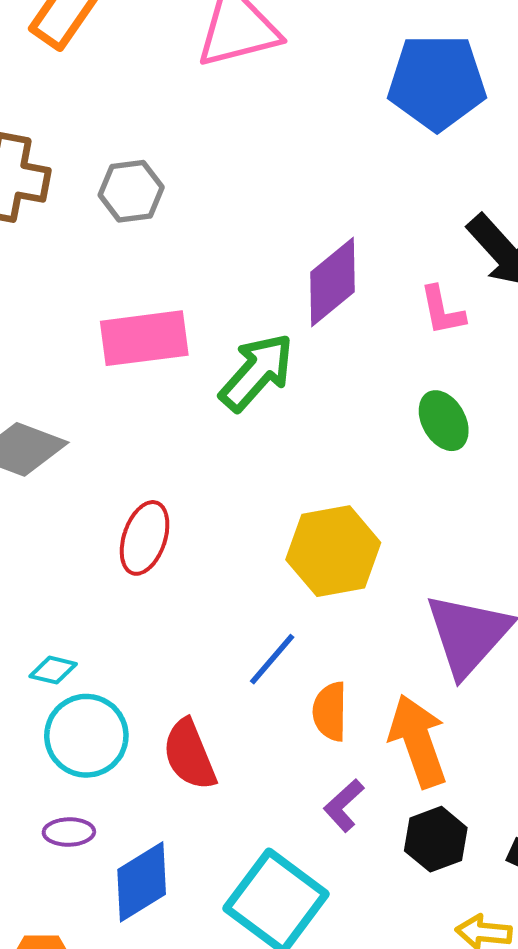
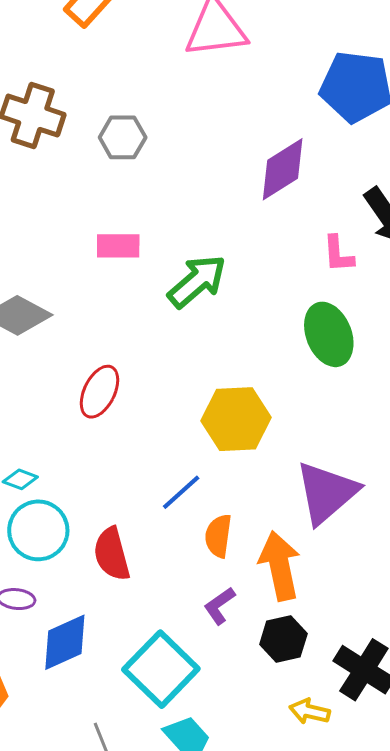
purple diamond: (333, 282) -> (283, 169), moved
pink rectangle: (144, 338) -> (118, 246), size x0.7
green ellipse: (444, 421) -> (329, 334), size x1.4

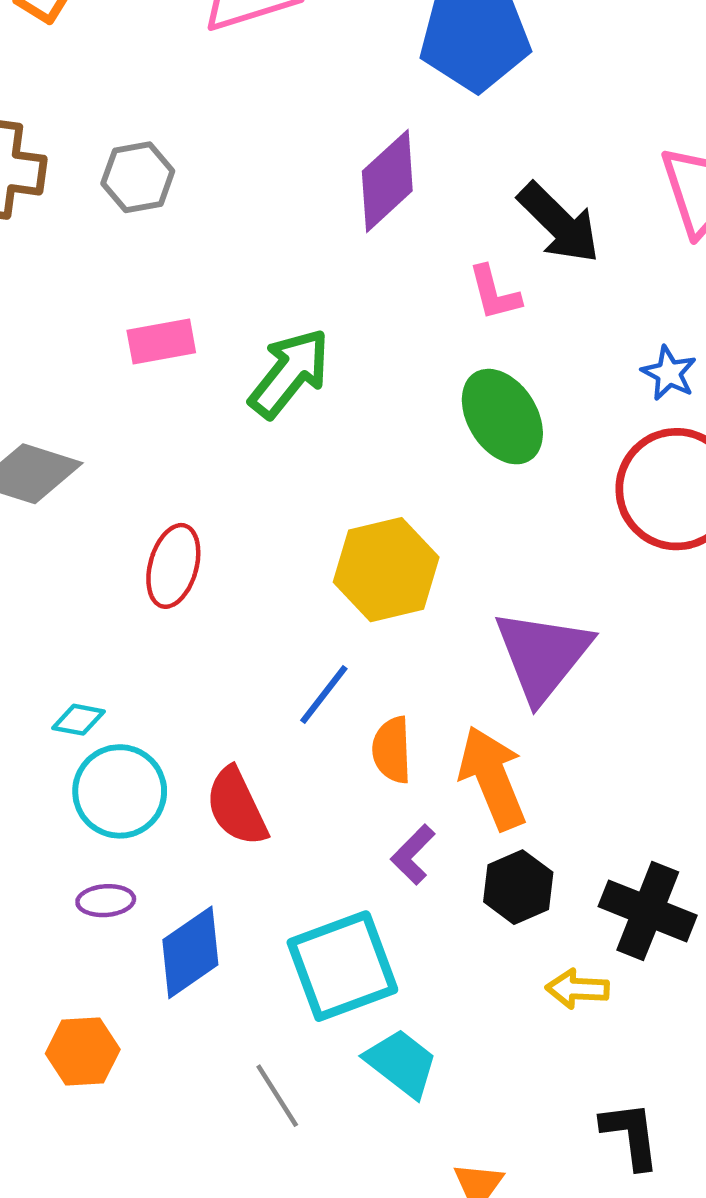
cyan square: (161, 669) -> (342, 966), turned 36

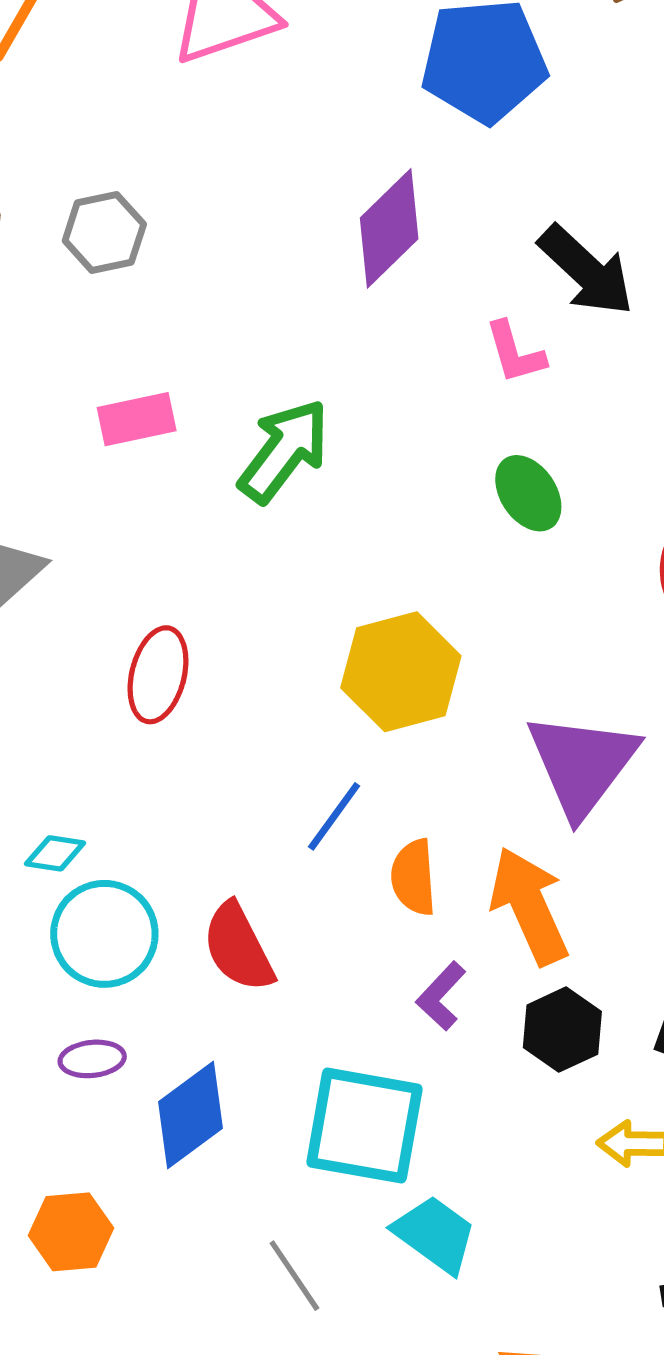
green ellipse: (502, 417) -> (528, 493), size x0.7
cyan square: (342, 966) -> (364, 1126), turned 32

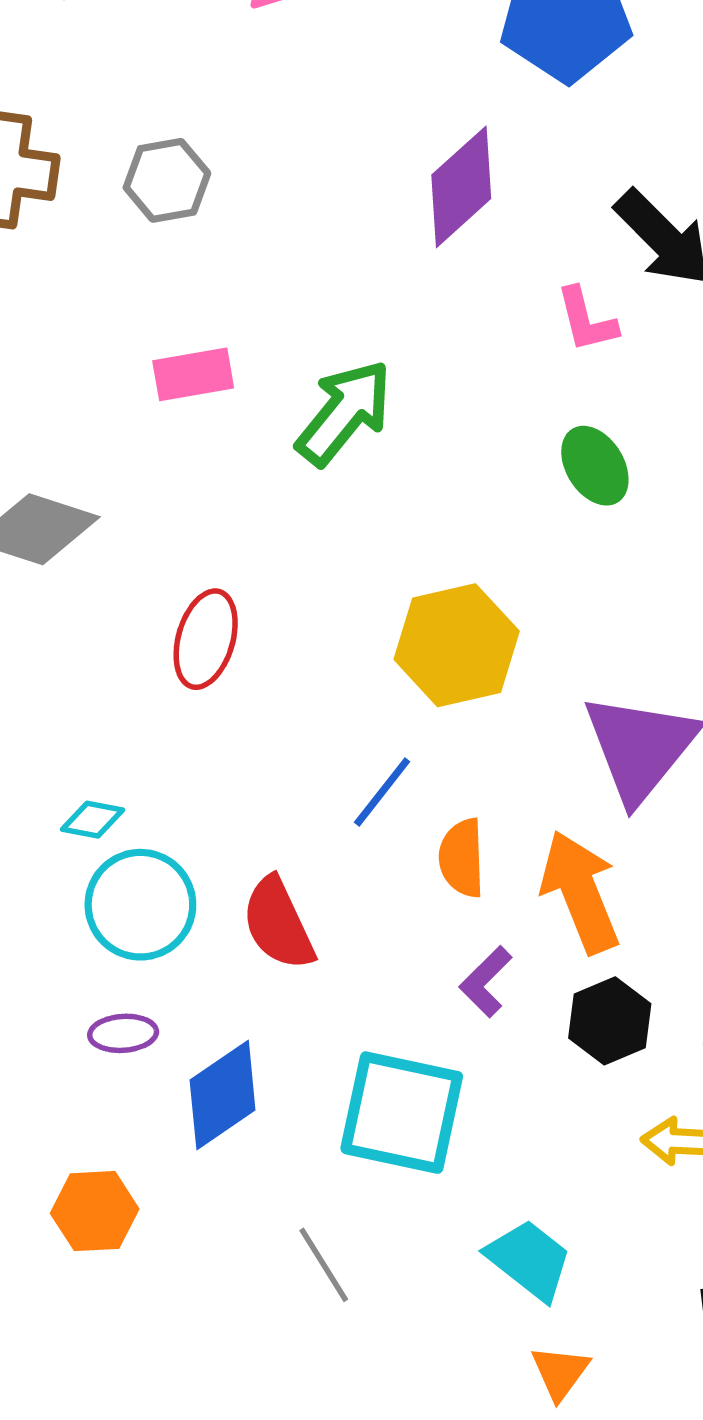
cyan trapezoid: (435, 1234) -> (529, 1260), moved

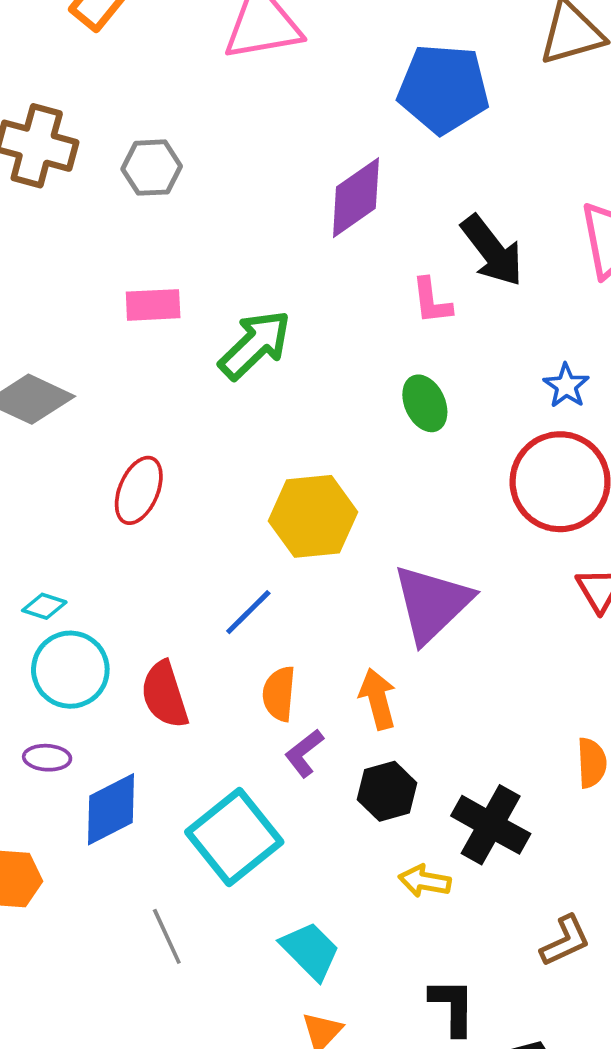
orange semicircle: (462, 858) -> (279, 694), moved
orange arrow: (580, 892) -> (378, 699), size x0.7
cyan square: (402, 1113) -> (234, 837), turned 32

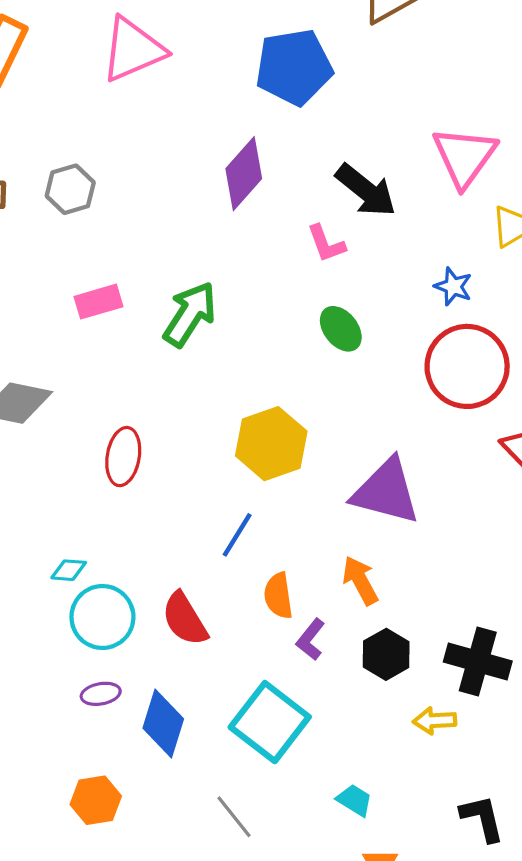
purple triangle: (432, 603) -> (386, 492), turned -48
blue diamond: (111, 809) -> (163, 724), turned -32
cyan trapezoid: (310, 951) -> (355, 800), size x0.7

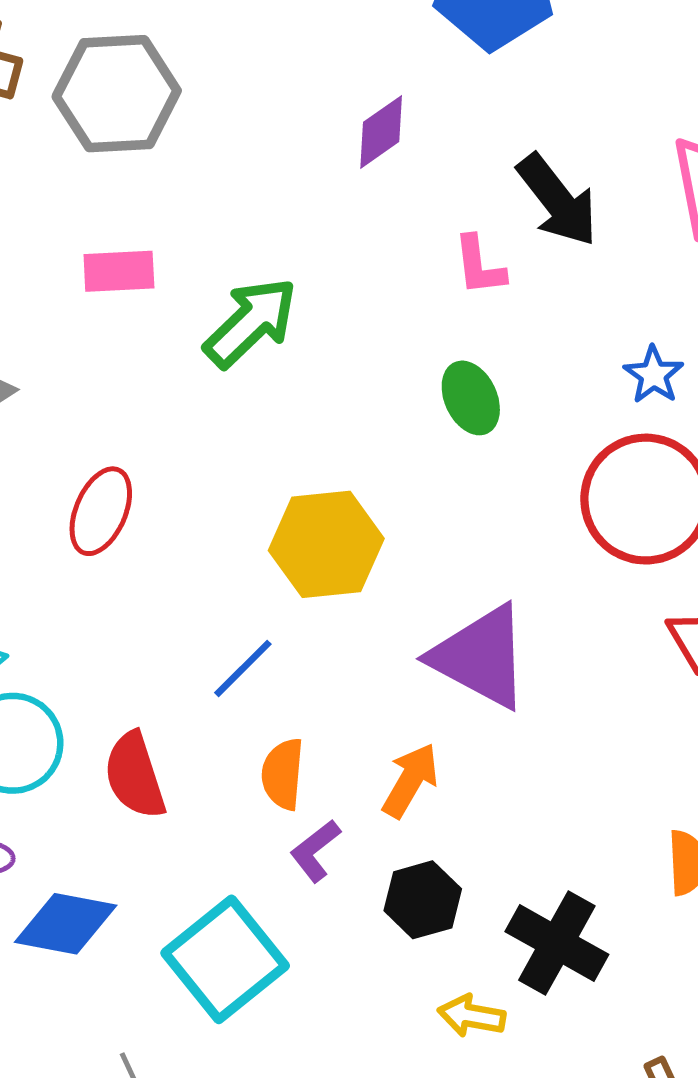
purple diamond: (244, 174) -> (381, 132), size x0.7
gray hexagon: (70, 189) -> (117, 94), size x1.6
orange arrow: (360, 580) -> (410, 780), turned 45
blue diamond: (163, 724) -> (66, 924), turned 70

